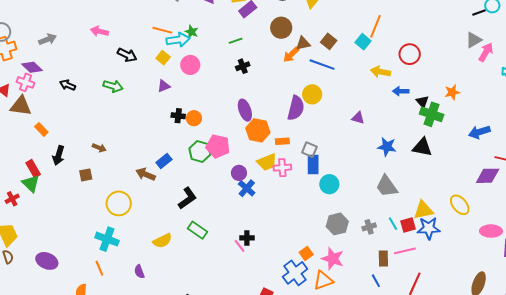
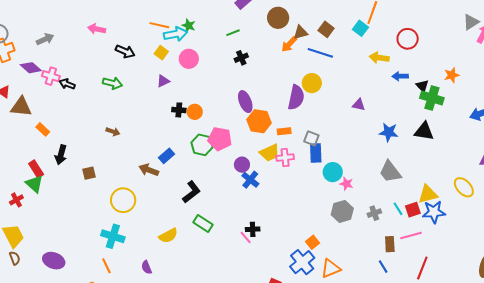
pink cross: (26, 82) -> (51, 76), moved
brown arrow: (99, 148) -> (113, 132), moved
pink star: (333, 259) -> (346, 184), moved, size x0.6

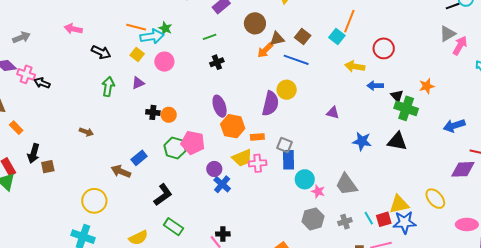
green arrow: (112, 83) -> (108, 87), moved, turned -96
gray trapezoid: (390, 172) -> (346, 184), moved
brown square: (89, 173) -> (48, 167), moved

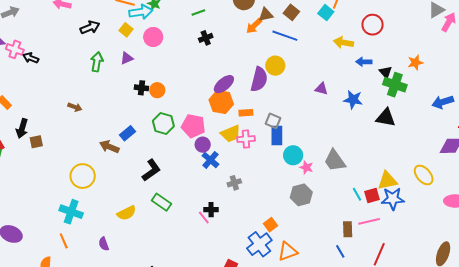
black arrow: (101, 52) -> (90, 27), turned -48
purple ellipse: (220, 106) -> (224, 84), moved, turned 70
blue star: (362, 141) -> (353, 100), moved
pink pentagon: (193, 143) -> (193, 126), moved
gray cross: (345, 222) -> (234, 183), moved

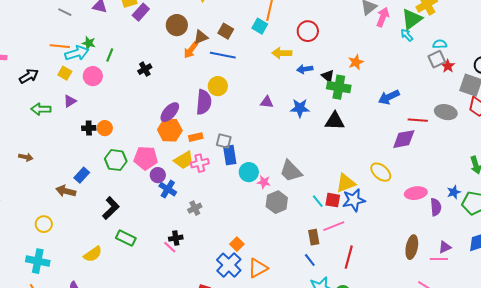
green line: (198, 12) -> (110, 55), moved, turned -40
green arrow: (97, 62) -> (41, 109), turned -90
yellow circle: (83, 176) -> (44, 224), size x0.7
gray hexagon: (301, 195) -> (277, 202), moved
red square: (372, 195) -> (333, 200), turned 35

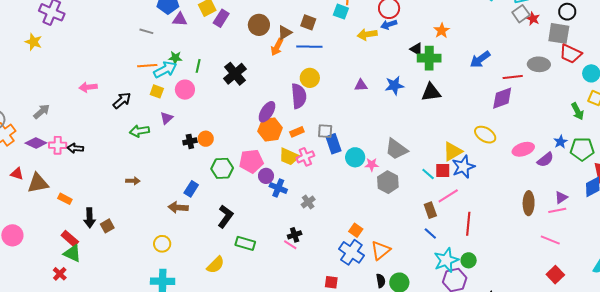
black cross: (145, 69) -> (235, 74), size x1.6
blue arrow: (305, 69) -> (389, 25), moved
yellow trapezoid: (184, 160) -> (289, 157), turned 65
purple semicircle: (436, 207) -> (545, 160), turned 66

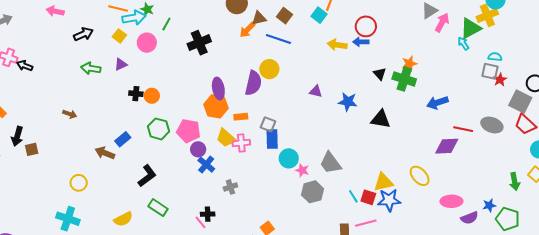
gray square: (521, 14) -> (490, 71), turned 30
green cross: (429, 58) -> (404, 79), moved
purple ellipse: (267, 112) -> (218, 88), turned -60

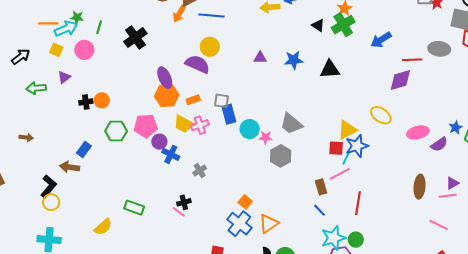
green cross: (404, 79) -> (343, 25), turned -35
purple semicircle: (253, 83) -> (198, 64), turned -65
black L-shape: (147, 176) -> (48, 186), moved
cyan line: (353, 196) -> (346, 158), moved, turned 72

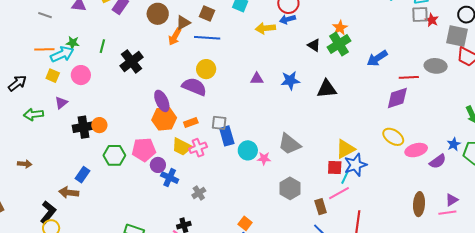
green line: (99, 27) -> (102, 46), moved
black cross: (86, 102) -> (84, 127), size x1.5
yellow ellipse: (381, 115) -> (393, 137), moved
gray hexagon: (281, 156) -> (290, 188), moved

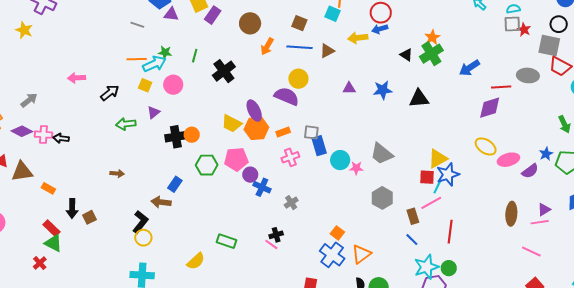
brown triangle: (183, 23) -> (327, 51), moved
yellow trapezoid: (182, 147) -> (232, 124), moved

